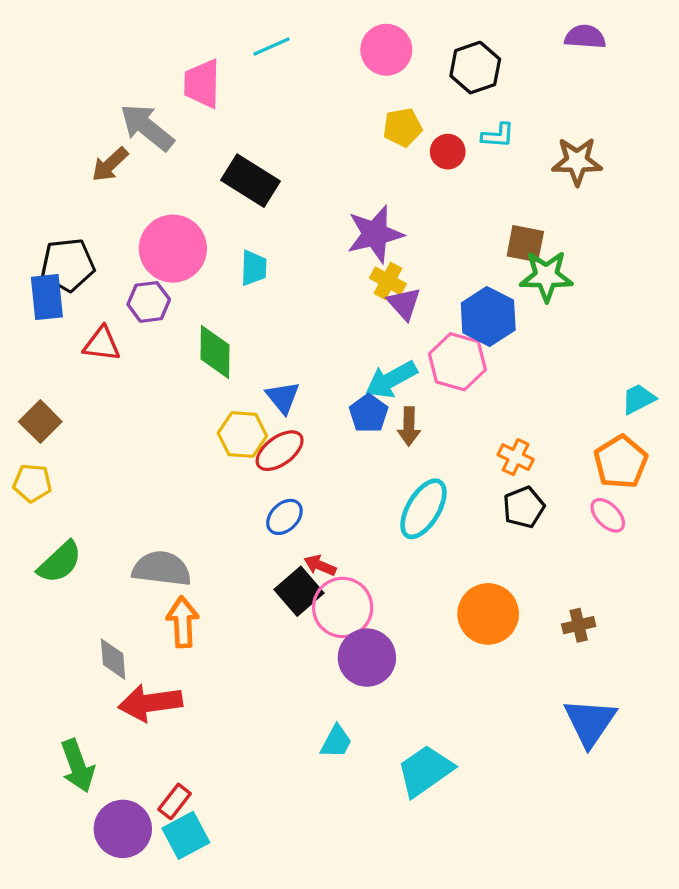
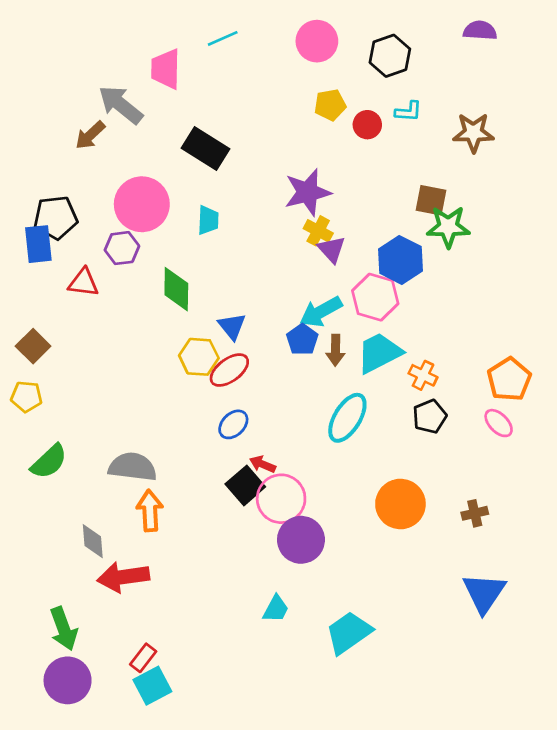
cyan trapezoid: (638, 399) -> (379, 353), moved, size x1.6
purple circle: (123, 829) -> (68, 680), moved

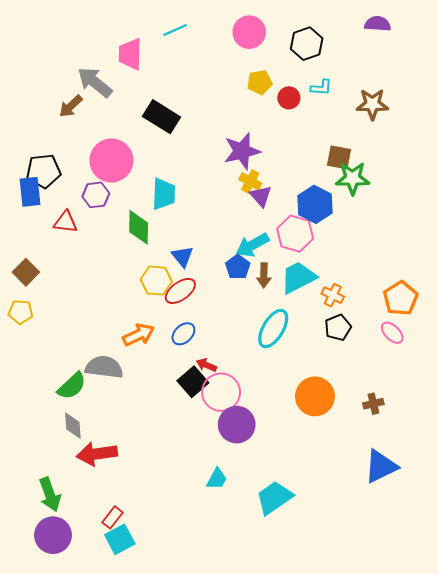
cyan trapezoid: (208, 220) -> (164, 194), moved, size x1.4
green semicircle: (49, 462) -> (72, 386), moved
orange arrow: (150, 511) -> (139, 335), moved, turned 68
blue triangle: (484, 593) -> (381, 466), turned 30

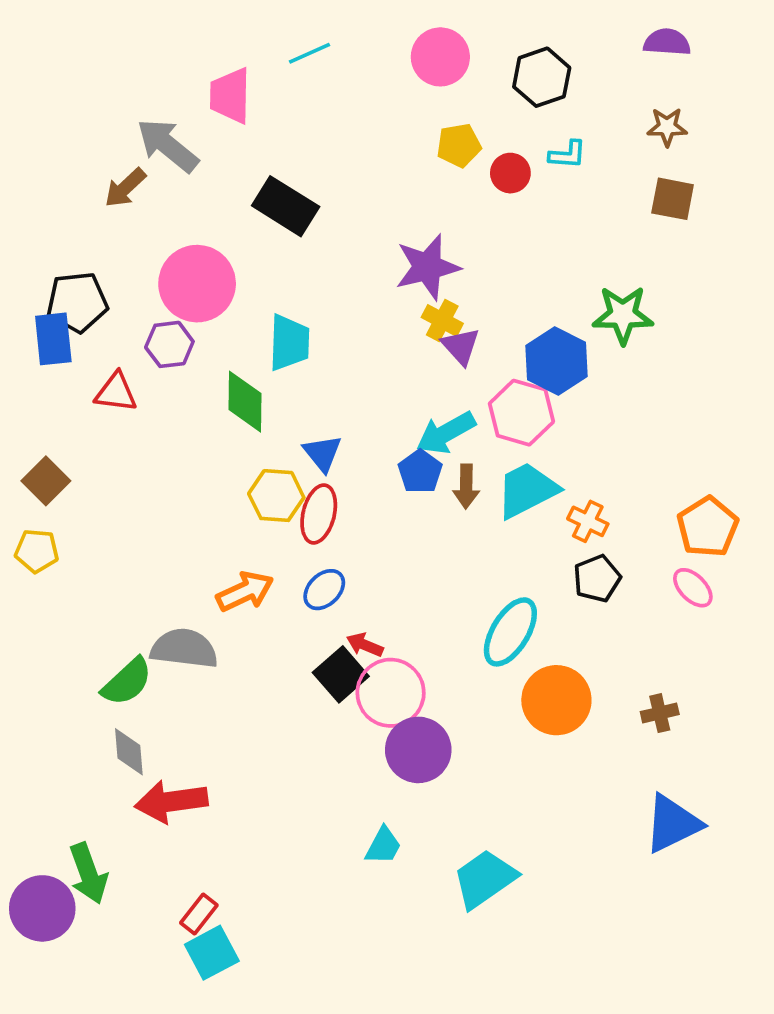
brown star: (372, 104) -> (667, 127), moved, size x0.7
brown square: (339, 157) -> (673, 199), moved
red ellipse: (180, 291) -> (319, 514), turned -40
cyan ellipse: (273, 329) -> (510, 632), moved
purple circle: (53, 535) -> (42, 908), moved

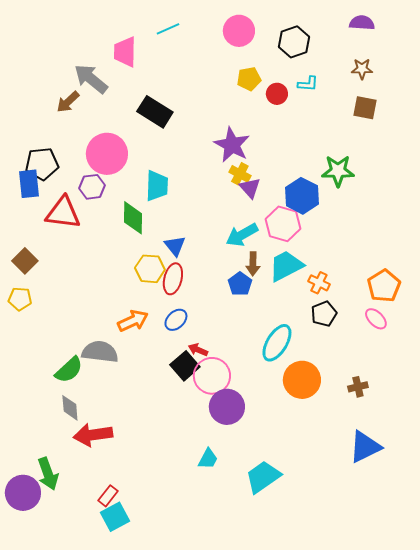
purple star: (427, 267) -> (232, 145), turned -30
red triangle: (116, 392) -> (63, 213), size x1.5
blue pentagon: (420, 472) -> (240, 284), moved

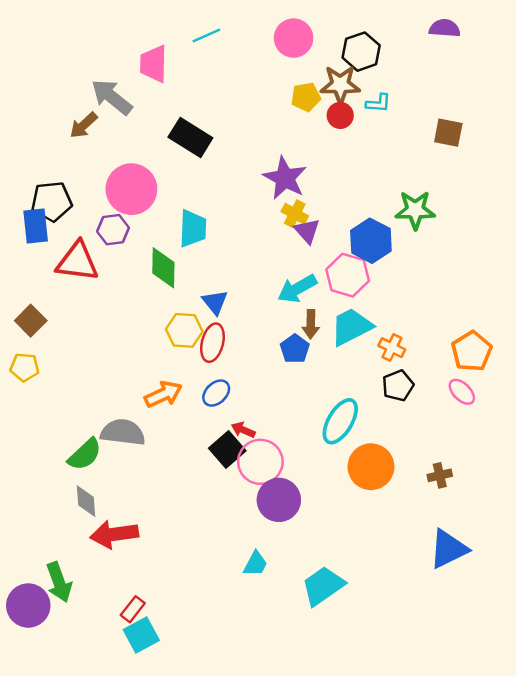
brown star: (362, 69) -> (340, 85), moved, size x1.5

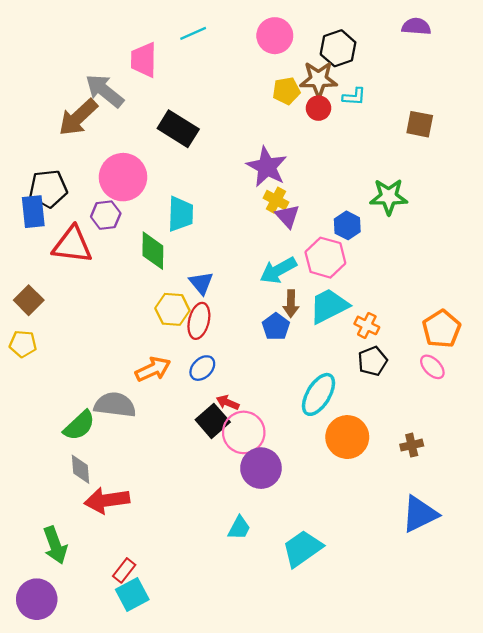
brown arrow: (84, 125) -> (78, 117), size x1.5
blue hexagon: (371, 241) -> (347, 225), size x0.7
purple circle: (28, 606) -> (37, 599), moved

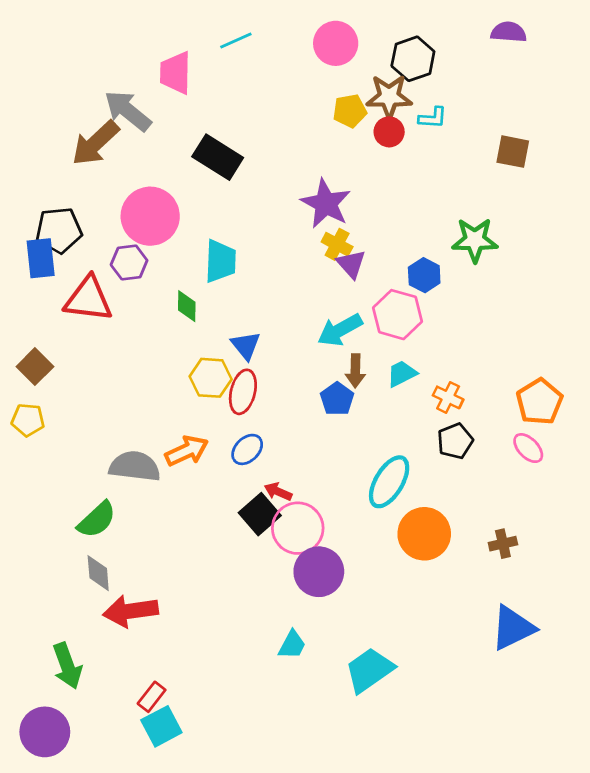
green diamond: (153, 251) -> (187, 306), size x0.7
cyan trapezoid: (329, 306) -> (402, 374), size x0.6
gray semicircle: (115, 405) -> (135, 466), moved

